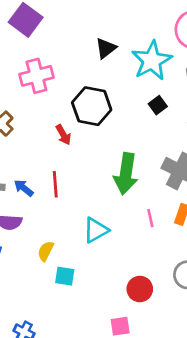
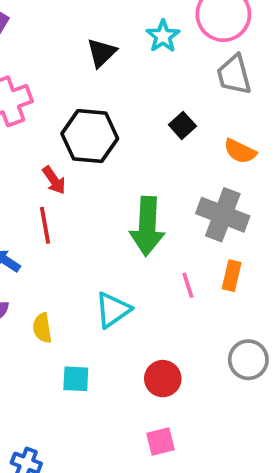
cyan star: (152, 61) -> (163, 36), moved, size x0.6
red line: (55, 184) -> (45, 225), moved
yellow semicircle: (46, 251) -> (42, 328), moved, turned -30
red circle: (140, 289) -> (163, 379), moved

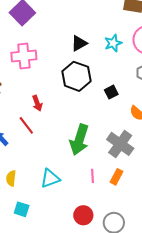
black hexagon: (90, 136) -> (76, 76), moved
red line: (45, 225) -> (26, 125), turned -42
red circle: (163, 379) -> (83, 215), moved

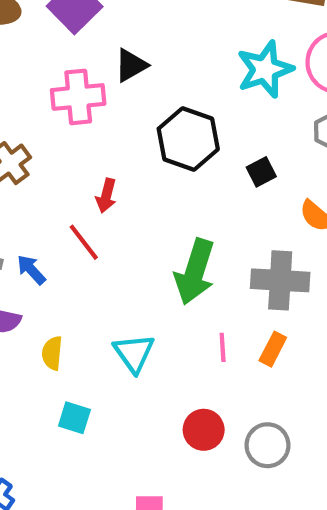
black triangle: (79, 43) -> (131, 65), moved
cyan star: (113, 43) -> (265, 69), size x1.5
red arrow: (37, 103) -> (106, 196), turned 35
gray cross: (120, 144) -> (280, 280), turned -32
cyan triangle: (50, 178) -> (134, 353), turned -45

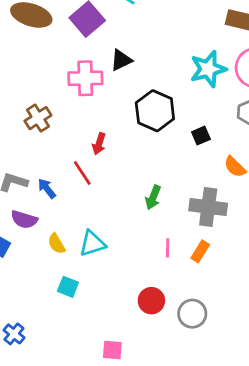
green arrow: (195, 272) -> (153, 197), size x0.6
yellow semicircle: (52, 353) -> (56, 244), turned -40
cyan triangle: (134, 353) -> (92, 244), moved, turned 44

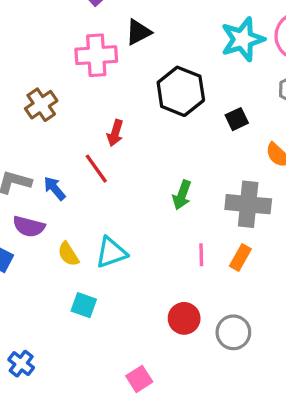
pink square: (112, 350) -> (139, 379), turned -35

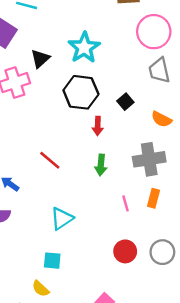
cyan star: (243, 39) -> (84, 48), moved
red arrow: (115, 133) -> (98, 126), moved
red line: (96, 169) -> (50, 160), moved
yellow semicircle: (68, 254) -> (41, 289), moved

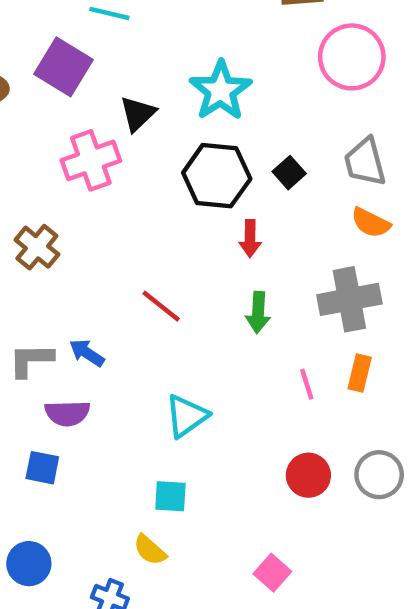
gray trapezoid: (159, 70) -> (365, 162), moved
black square: (125, 102) -> (289, 173), moved

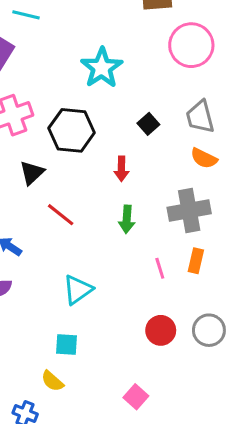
black triangle: (138, 114) -> (32, 173), moved
black hexagon: (217, 176) -> (72, 130), moved

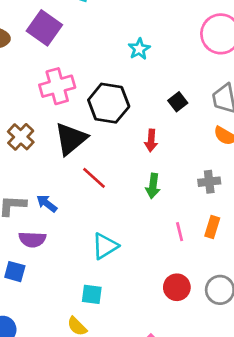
cyan star: (102, 68) -> (139, 49), size x0.6
black triangle: (32, 173) -> (71, 139), size x1.5
gray cross: (189, 211) -> (209, 182), size x0.6

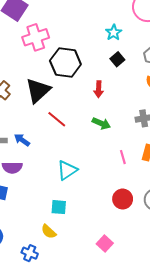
cyan star: (139, 49) -> (114, 33), moved
pink cross: (57, 86) -> (36, 37), moved
green arrow: (153, 186) -> (101, 123), turned -72

